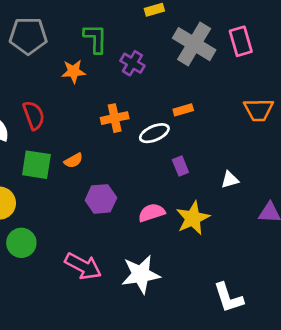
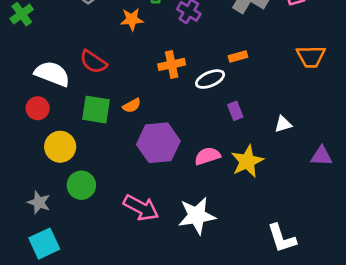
red semicircle: (34, 115) -> (93, 62), turned 144
purple hexagon: (101, 199) -> (158, 143), size x1.4

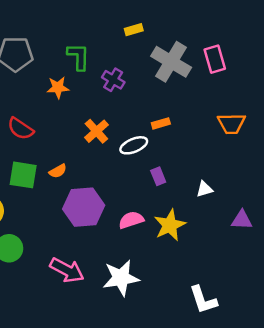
orange cross: (172, 64) -> (96, 131), turned -30

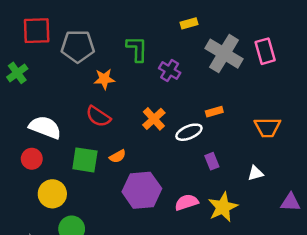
orange star: (58, 87) -> (104, 79), moved
orange trapezoid: (232, 123) -> (268, 127), moved
red semicircle: (21, 129) -> (98, 116), moved

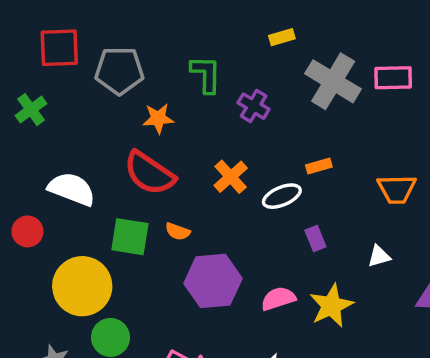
pink rectangle: (265, 51) -> (393, 78), turned -75
red semicircle: (98, 116) -> (149, 173), size x1.4
orange semicircle: (118, 156) -> (178, 231), turned 49
red circle: (32, 159) -> (27, 231), moved
yellow circle: (52, 194) -> (82, 286), size x1.4

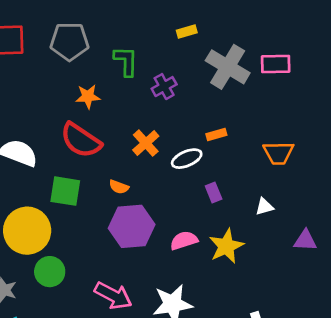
gray pentagon: (119, 71) -> (69, 41), moved
purple cross: (254, 106) -> (164, 87), turned 30
orange semicircle: (178, 231) -> (119, 187), moved

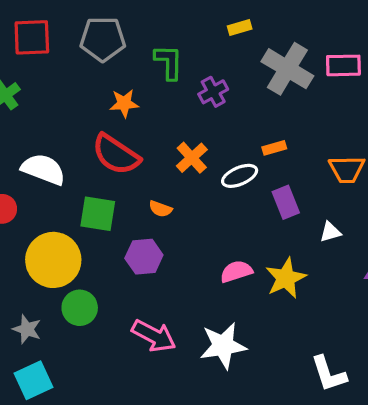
purple rectangle: (214, 192) -> (286, 202), moved, size x1.4
purple hexagon: (132, 226) -> (144, 257), moved, size x0.7

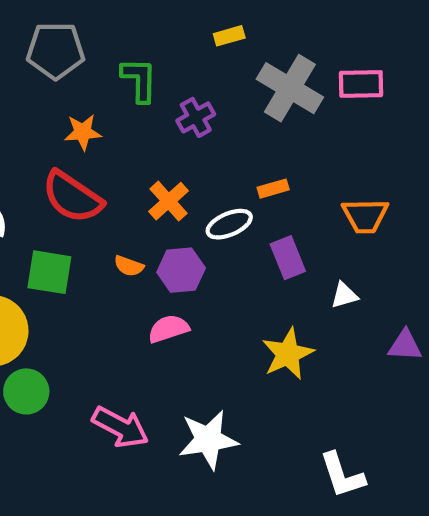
purple hexagon: (144, 257) -> (181, 270), moved
pink semicircle: (236, 272) -> (169, 329), moved

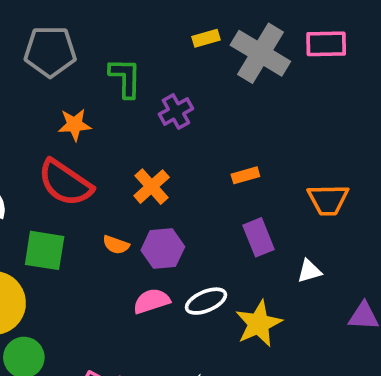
pink rectangle: (361, 84) -> (326, 44), moved
gray cross: (290, 88) -> (260, 53), moved
white ellipse: (229, 224) -> (206, 301), moved

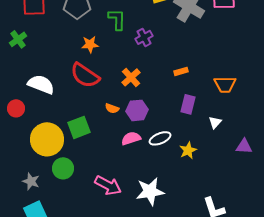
purple rectangle: (259, 237) -> (188, 104), turned 36
green square: (45, 250) -> (79, 127), moved, turned -30
white triangle: (309, 271) -> (215, 122), turned -32
yellow star: (259, 324) -> (188, 150), size x0.7

